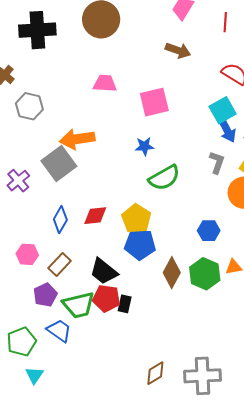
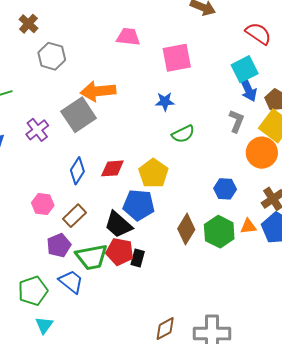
green semicircle: (164, 178) -> (183, 134), size x0.7
blue pentagon: (140, 244) -> (139, 205), moved

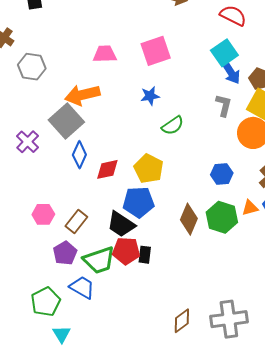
pink trapezoid: (128, 37) -> (105, 54), moved
blue diamond: (77, 171) -> (79, 155), moved

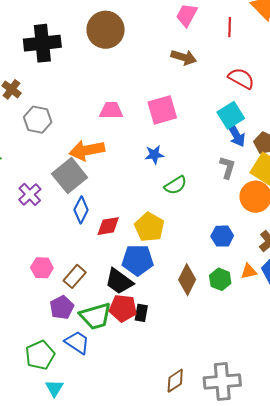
green hexagon: (222, 217) -> (220, 279), size x0.7

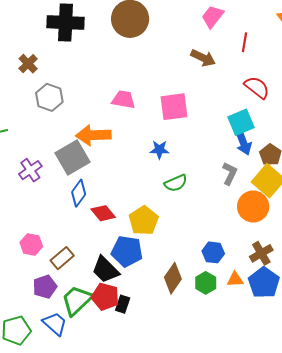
red line: (230, 27) -> (245, 42), moved
red diamond: (108, 226) -> (103, 213), turned 50
blue hexagon: (222, 236) -> (213, 252), moved
green trapezoid: (95, 316) -> (77, 300), turned 144

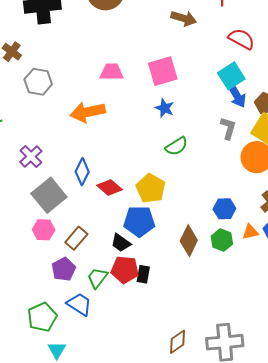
blue star: (159, 150) -> (165, 108), moved, turned 30
gray square: (73, 158) -> (49, 195), moved
black trapezoid: (105, 270) -> (121, 243), size x0.7
green trapezoid: (77, 300) -> (97, 278), size x0.7

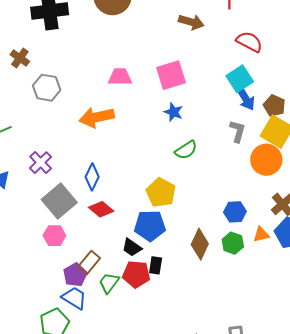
red diamond: (109, 188) -> (101, 209), moved
brown rectangle: (76, 238) -> (89, 262), moved
black rectangle: (143, 274) -> (156, 265), moved
blue trapezoid: (79, 304) -> (74, 298), moved

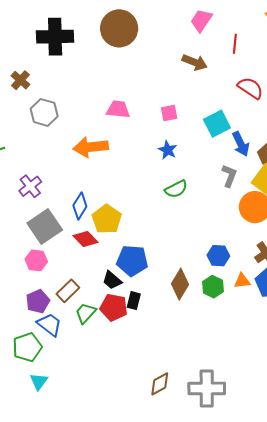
pink square: (171, 75) -> (169, 113), size x0.6
cyan square: (240, 79) -> (217, 124), moved
yellow pentagon: (161, 193) -> (107, 219), moved
purple pentagon: (75, 275) -> (38, 301), moved

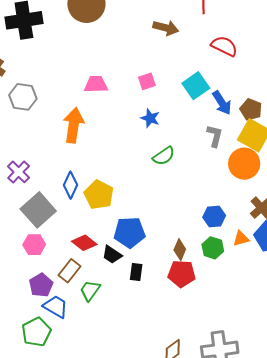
orange arrow: (91, 147) -> (74, 125), turned 112
red diamond: (86, 239) -> (84, 243), moved
brown diamond: (180, 284) -> (180, 250), size x0.7
red pentagon: (114, 307) -> (182, 274), moved

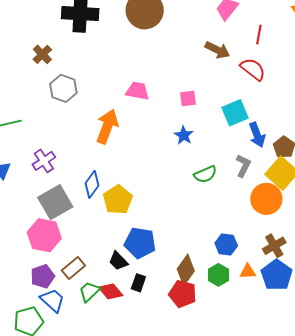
red semicircle: (224, 46) -> (253, 69), moved
green semicircle: (164, 156) -> (205, 174), moved
red diamond: (84, 243) -> (111, 291), moved
pink hexagon: (34, 245) -> (44, 235), size x1.5
brown diamond: (180, 250) -> (186, 270), size x1.4

